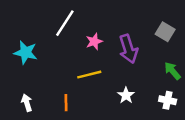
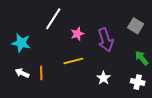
white arrow: (27, 103) -> (22, 73), moved, turned -48
orange line: (66, 103) -> (41, 73), moved

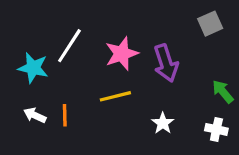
white line: (53, 19) -> (69, 46), moved
gray square: (136, 26) -> (210, 24), moved, turned 35
pink star: (77, 34) -> (122, 54), size x1.5

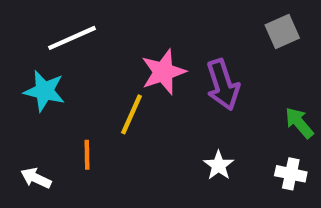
white line: (69, 46) -> (72, 38), moved, turned 33
yellow line: (115, 96) -> (132, 114), moved, turned -52
white arrow: (35, 115) -> (36, 178), moved

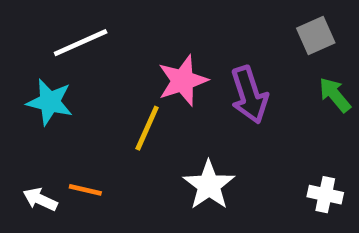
green arrow: (299, 123) -> (335, 95), moved
orange line: (87, 155) -> (85, 190), moved, turned -76
white star: (219, 165) -> (209, 185), moved, size x1.5

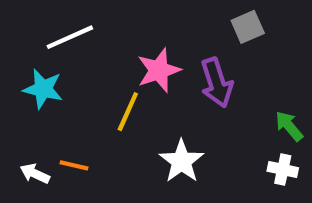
gray square: (316, 35) -> (248, 27), moved
green arrow: (335, 95) -> (289, 126), moved

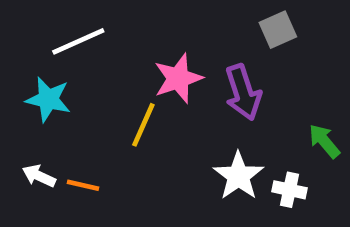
white star: (182, 161) -> (238, 176), moved
white cross: (283, 169) -> (289, 190), moved
white arrow: (35, 174) -> (39, 176), moved

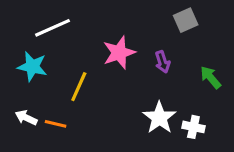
purple arrow: (243, 92) -> (162, 62), size x0.6
yellow line: (143, 125) -> (79, 87), moved
green arrow: (324, 141) -> (211, 77), moved

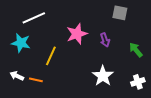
gray square: (186, 20) -> (120, 13), turned 35
white cross: (193, 127) -> (138, 82), moved, turned -32

